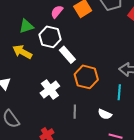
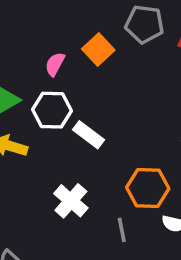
orange hexagon: (86, 77) -> (148, 188), moved

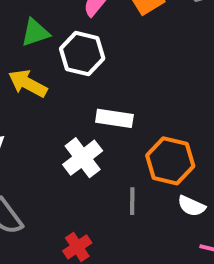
white rectangle: (89, 135) -> (114, 118), moved, turned -40

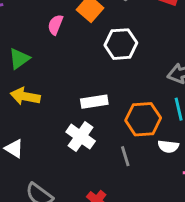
white hexagon: (82, 54) -> (121, 44), moved

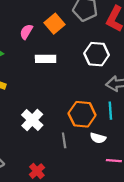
white hexagon: (121, 44) -> (97, 54), moved
white rectangle: (94, 102) -> (46, 59), moved

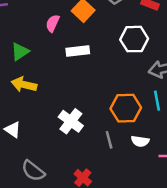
white semicircle: (98, 138) -> (140, 141), moved

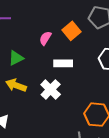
white cross: (71, 121) -> (51, 89), moved

